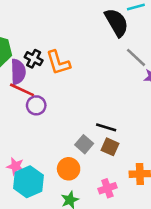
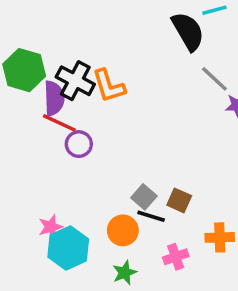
black cross: (34, 59) -> (75, 81), size x1.5
black line: (106, 127) -> (151, 216), moved
pink star: (15, 166) -> (51, 227), turned -30

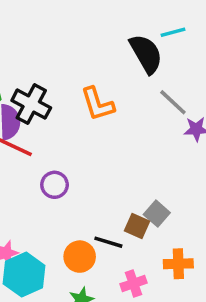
orange L-shape: (109, 86) -> (98, 104), moved
purple circle: (79, 144) -> (55, 185), moved
gray square: (144, 197) -> (157, 214), moved

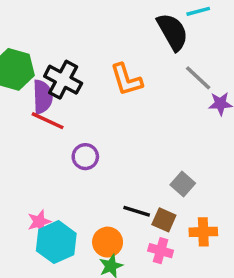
brown square: (137, 226) -> (164, 220), moved
orange circle: (80, 257) -> (108, 242), moved
pink cross: (133, 283) -> (161, 251), turned 35

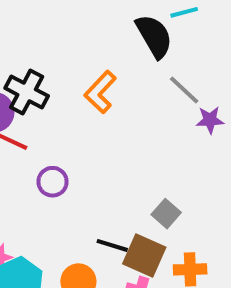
orange L-shape: (126, 80) -> (100, 92), turned 60
brown square: (164, 220) -> (144, 255), size x1.5

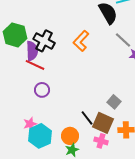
purple circle: (53, 182) -> (42, 90), moved
black line: (112, 245) -> (87, 118), turned 35

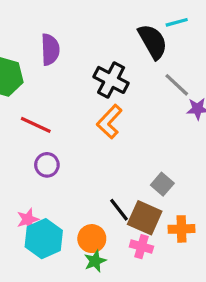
black cross: (44, 41) -> (111, 80), moved
orange L-shape: (81, 41) -> (109, 122), moved
purple semicircle: (32, 51) -> (50, 50), moved

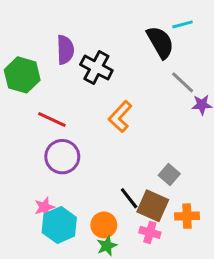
black cross: (111, 80) -> (96, 68), moved
purple circle: (47, 165) -> (62, 157), size x1.5

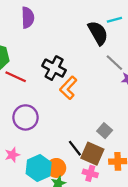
purple semicircle: (65, 50) -> (28, 18), moved
black cross: (96, 68) -> (54, 68), moved
red line: (52, 120) -> (16, 77), moved
cyan hexagon: (59, 225) -> (39, 168), moved

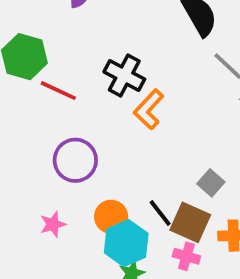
cyan hexagon: (39, 168) -> (126, 243), moved
orange circle: (56, 168) -> (111, 217), moved

